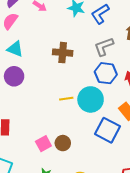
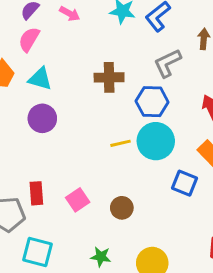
blue hexagon: (106, 73) -> (152, 102), moved
blue square: (107, 130) -> (184, 183), size x0.7
pink square: (43, 144) -> (78, 200), moved

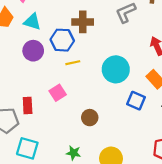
blue hexagon: (152, 102) -> (62, 40), moved
yellow line: (121, 143) -> (73, 63), moved
pink square: (78, 200) -> (58, 93), moved

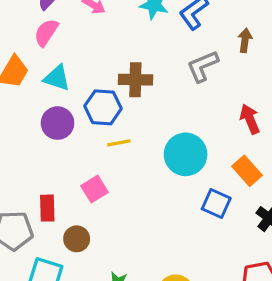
brown circle: (90, 118) -> (77, 239), moved

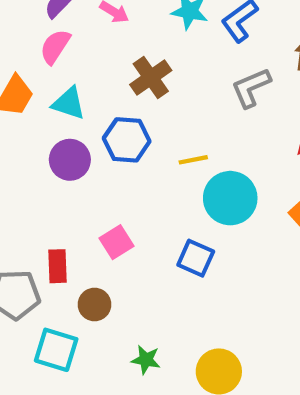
brown cross: (135, 80) -> (151, 78), moved, turned -36
yellow line: (119, 143) -> (193, 160), moved
blue square: (216, 204) -> (196, 258), moved

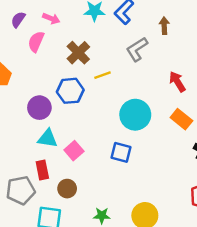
pink semicircle: (55, 47) -> (36, 42), moved
cyan triangle: (69, 103) -> (48, 138), moved
yellow line: (193, 160) -> (102, 75), moved

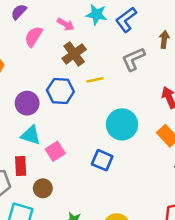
pink arrow: (51, 18) -> (66, 24), moved

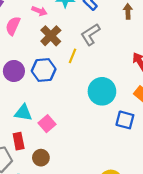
gray L-shape: (133, 59) -> (90, 34), moved
yellow line: (95, 80) -> (72, 56), turned -48
purple circle: (27, 103) -> (14, 71), moved
blue square: (102, 160) -> (125, 120), moved

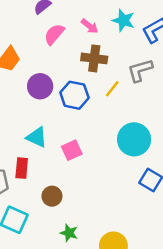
brown cross: (51, 36) -> (94, 58), turned 35
pink square: (47, 124) -> (72, 150), moved
brown circle: (41, 158) -> (52, 196), moved

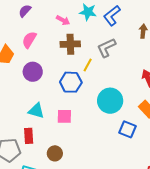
pink semicircle: (54, 34) -> (29, 40), moved
blue hexagon: (74, 95) -> (71, 82), moved
pink square: (72, 150) -> (64, 116), turned 35

